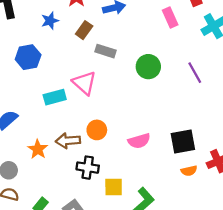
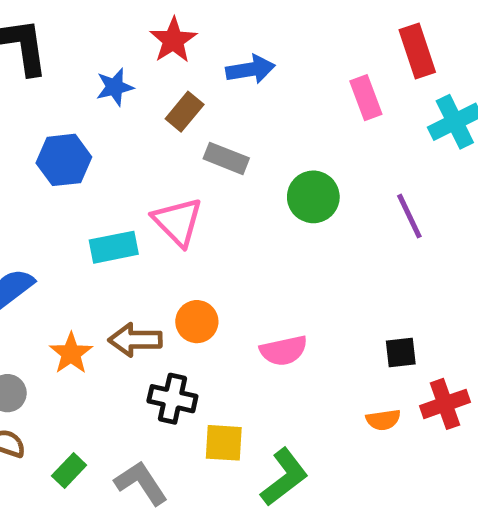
black square: (183, 141) -> (401, 352), moved, size x0.6

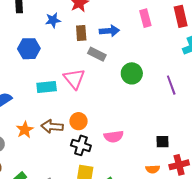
blue arrow: (250, 69) -> (109, 31), moved
pink rectangle: (366, 98) -> (145, 18), moved
brown rectangle: (185, 112) -> (81, 33), turned -49
black cross: (172, 399) -> (81, 145), moved

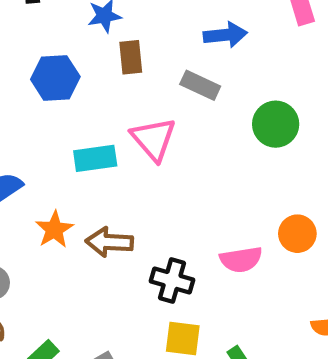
brown rectangle: (81, 33) -> (131, 57), moved
orange circle: (78, 121) -> (297, 234), moved
orange star: (25, 130) -> (54, 229), moved

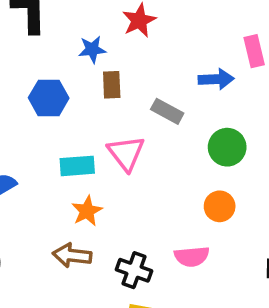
blue arrow: (225, 35) -> (216, 79), moved
orange star: (54, 229) -> (87, 211), moved
orange circle: (297, 234) -> (220, 206), moved
brown arrow: (109, 242) -> (72, 255), moved

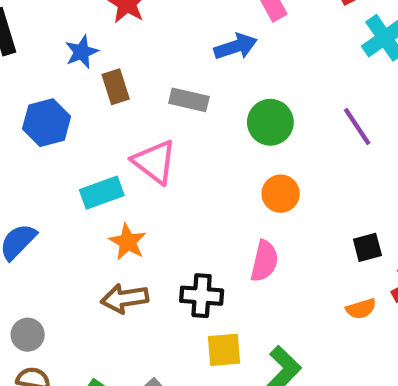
pink semicircle: (192, 256) -> (264, 261), turned -56

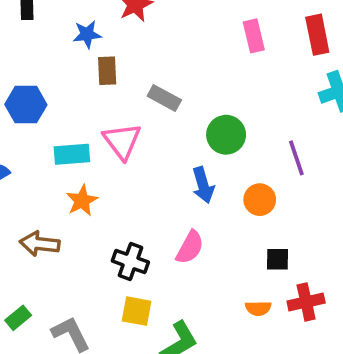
blue arrow: (236, 47) -> (203, 185), moved, turned 76
blue hexagon: (47, 123) -> (26, 105), moved
orange circle: (281, 194) -> (260, 200), moved
brown arrow: (125, 298) -> (40, 244), moved

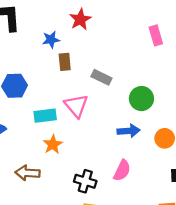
blue arrow: (203, 185) -> (129, 131), turned -75

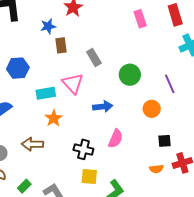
gray rectangle: (101, 77) -> (94, 58), turned 36
blue arrow: (129, 131) -> (103, 107), moved

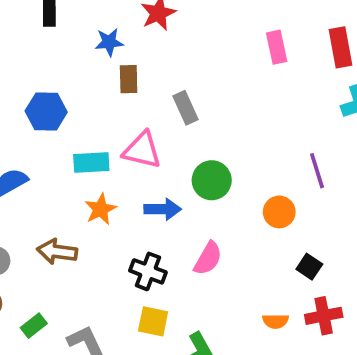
green circle: (130, 75) -> (212, 180), moved
pink triangle: (73, 83) -> (142, 150), turned -40
blue arrow: (103, 107) -> (163, 209), moved
black square: (164, 141) -> (309, 267), moved, turned 32

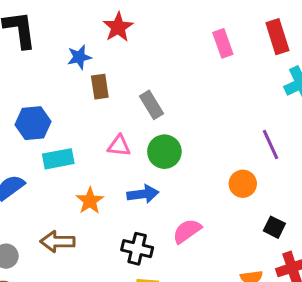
pink triangle: (142, 150) -> (119, 146), size x0.7
cyan rectangle: (91, 162) -> (58, 159), moved
green circle: (212, 180) -> (164, 152), moved
pink semicircle: (208, 258) -> (187, 231), turned -148

